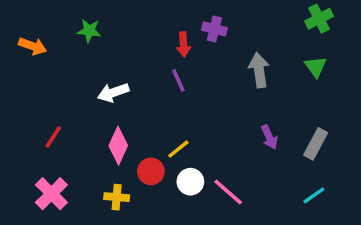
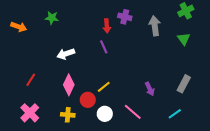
gray arrow: (259, 70) -> (155, 26), moved
purple arrow: (269, 137) -> (150, 89), moved
white circle: (190, 182) -> (105, 114), moved
cyan line: (314, 195) -> (175, 114), moved

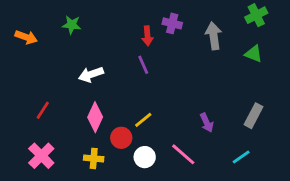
green triangle: (184, 39) -> (254, 54), turned -32

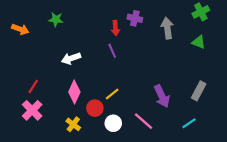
purple arrow: (207, 123) -> (162, 96), size x1.5
pink cross: (41, 156) -> (32, 110), moved
yellow cross: (94, 158) -> (73, 124), turned 32

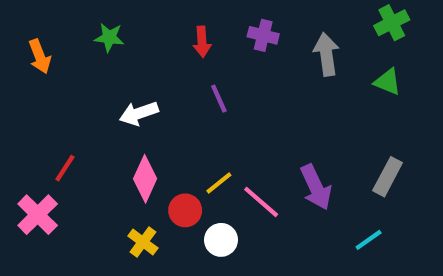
red arrow: (115, 28) -> (202, 42), moved
orange arrow: (20, 29) -> (40, 56), turned 49
pink cross: (32, 110) -> (38, 215), moved
pink line: (144, 121) -> (261, 202), moved

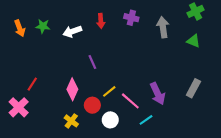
green star: (109, 37) -> (43, 26), moved
purple line: (219, 99) -> (92, 62), moved
white arrow: (139, 113) -> (72, 31), moved
cyan line: (369, 240) -> (146, 120), moved

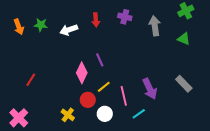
purple line: (92, 62) -> (100, 60), moved
gray rectangle: (193, 88) -> (184, 84), turned -72
pink diamond: (72, 89) -> (82, 73), moved
pink line: (130, 101) -> (124, 96), turned 36
pink cross: (19, 107) -> (19, 118), moved

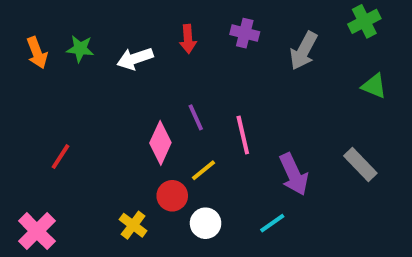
gray arrow: (155, 26) -> (304, 51), turned -144
green triangle: (184, 39) -> (374, 86), moved
pink line: (124, 96) -> (243, 135), moved

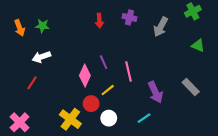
white arrow: (135, 59) -> (41, 57), moved
yellow cross: (133, 225) -> (70, 119), size x1.5

